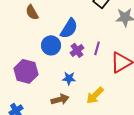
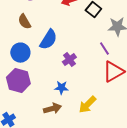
blue semicircle: (69, 28) -> (48, 40), moved
blue circle: (51, 45) -> (20, 53), moved
purple line: (97, 48) -> (104, 49), moved, turned -48

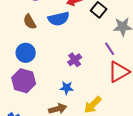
blue semicircle: (48, 40) -> (59, 19), moved, turned 45

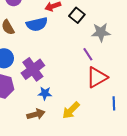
purple cross: (75, 60) -> (33, 69), moved, size x1.6

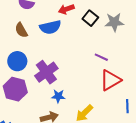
gray star: (101, 32) -> (114, 22), moved
purple line: (88, 54) -> (101, 57), turned -32

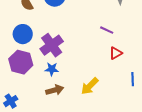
red triangle: (110, 80) -> (116, 53), size x0.6
blue star: (58, 96) -> (52, 69), moved

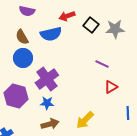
blue circle: (23, 34) -> (23, 58), moved

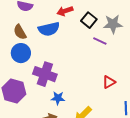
purple line: (102, 64) -> (100, 41), moved
purple cross: (47, 79) -> (45, 74), turned -35
blue star: (47, 103) -> (58, 98), moved

